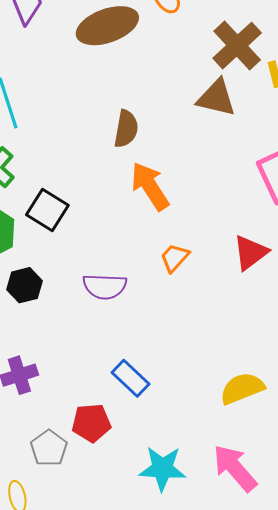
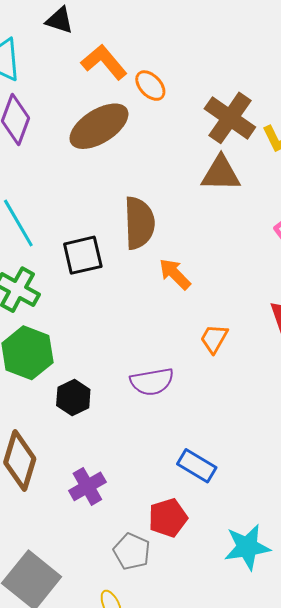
brown semicircle: (126, 129) -> (139, 223), size x1.4
orange arrow: (150, 186) -> (175, 274), size x0.7
black square: (47, 210) -> (83, 255), moved, turned -33

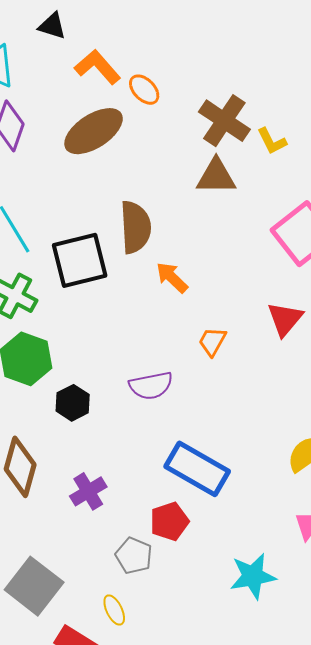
black square: (83, 255) -> (80, 260), size x1.4
blue rectangle: (197, 466) -> (197, 469), size x1.6
cyan star: (247, 547) -> (253, 576), moved

